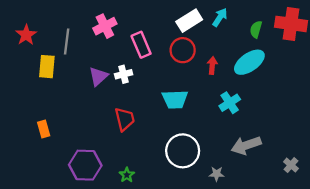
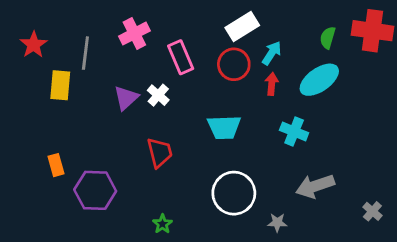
cyan arrow: (220, 17) -> (272, 53), moved
white cross: (124, 74) -> (158, 95), turned -35
cyan cross: (230, 103) -> (294, 132), turned -35
purple hexagon: (85, 165) -> (95, 190), moved

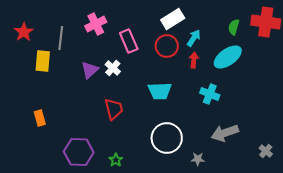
purple hexagon: (95, 190) -> (79, 152), moved

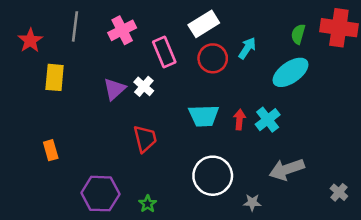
white rectangle: (173, 19) -> (204, 24), moved
gray line: (61, 38) -> (75, 26), moved
red arrow: (194, 60) -> (239, 120), moved
cyan cross: (210, 94) -> (268, 120), turned 30

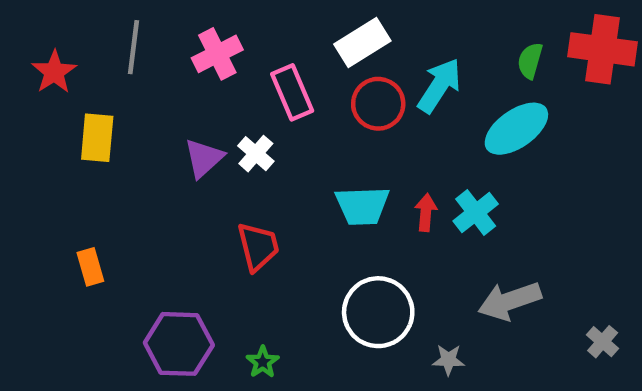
cyan arrow: (247, 48) -> (439, 86), size x1.4

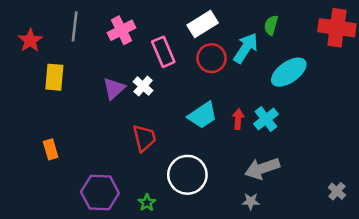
green semicircle: (530, 61) -> (271, 25), moved
cyan trapezoid: (362, 206) -> (203, 115), turned -32
gray arrow: (510, 301) -> (262, 168), moved
white circle: (378, 312) -> (187, 175), moved

